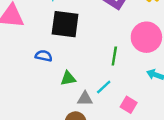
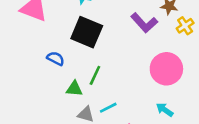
green line: (114, 56) -> (95, 75), moved

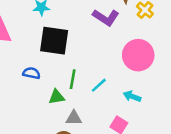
cyan line: (108, 108) -> (99, 85), moved
cyan arrow: (165, 110) -> (132, 96), moved

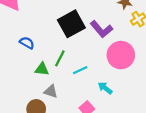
purple L-shape: (106, 17) -> (101, 29), moved
black square: (54, 41) -> (71, 24), moved, turned 36

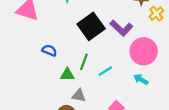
cyan arrow: (105, 88) -> (141, 79), moved

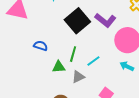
gray triangle: (79, 95) -> (78, 77), moved, turned -32

